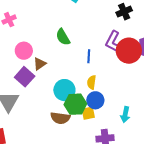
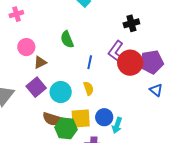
purple square: (25, 77) -> (36, 87), moved
yellow semicircle: (92, 82) -> (89, 88), turned 144
blue circle: (95, 100) -> (104, 117), moved
green hexagon: (75, 104) -> (66, 128), moved
yellow square: (88, 113) -> (81, 119), size x1.5

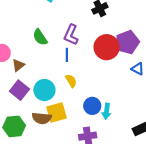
purple L-shape: (116, 51) -> (71, 35), moved
yellow square: (81, 119) -> (56, 113), moved
green hexagon: (66, 128) -> (14, 126), moved

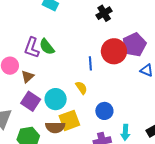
purple L-shape: (71, 35) -> (32, 48), moved
blue line: (67, 55) -> (90, 63), moved
cyan arrow: (106, 111) -> (125, 132), moved

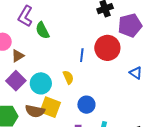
purple pentagon: (134, 45) -> (130, 25), moved
purple L-shape: (32, 48) -> (25, 16), moved
yellow square: (69, 120) -> (50, 107), turned 30

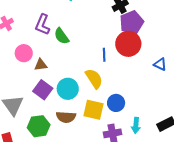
purple pentagon: (130, 25) -> (132, 22), moved
brown triangle: (18, 56) -> (41, 65), turned 32
yellow semicircle: (68, 77) -> (94, 79), size x1.5
yellow square: (50, 107) -> (94, 110), moved

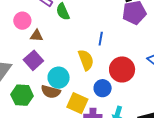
red circle: (128, 44) -> (122, 69), moved
cyan circle: (68, 89) -> (59, 78), moved
yellow square: (94, 110) -> (77, 103), moved

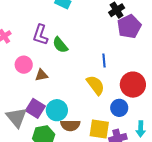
purple square: (33, 60) -> (35, 108), moved
cyan circle: (59, 78) -> (57, 110), moved

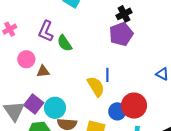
purple pentagon: (129, 26) -> (121, 34), moved
blue line: (104, 61) -> (107, 75), moved
red circle: (133, 85) -> (134, 106), moved

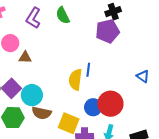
green semicircle: (65, 43) -> (63, 15), moved
yellow semicircle: (96, 87) -> (75, 80), turned -150

